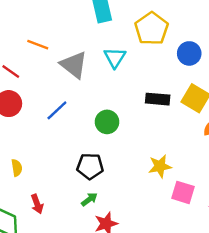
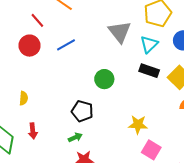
cyan triangle: (115, 58) -> (149, 44), moved
gray triangle: (74, 65) -> (120, 32), moved
blue line: (57, 110) -> (66, 45), moved

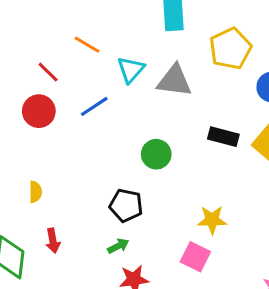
gray triangle: (120, 32) -> (174, 81), turned -40
cyan triangle: (149, 44) -> (131, 70), moved
pink square: (151, 150) -> (195, 257), moved

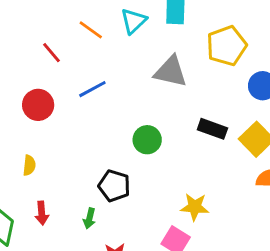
cyan triangle: (131, 70) -> (134, 21), moved
red circle: (39, 111) -> (38, 105), moved
green arrow: (118, 246) -> (89, 218), moved, turned 126

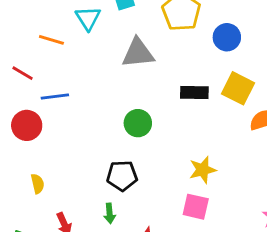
blue line: (92, 89) -> (55, 97), moved, turned 40

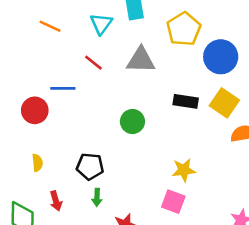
blue circle: (227, 37) -> (221, 57), size x1.4
orange line: (51, 40) -> (50, 26), moved
red line: (23, 73) -> (93, 63), moved
black pentagon: (122, 176) -> (90, 166), moved

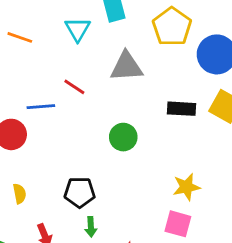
red line: (93, 63) -> (74, 87), moved

